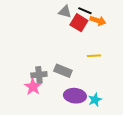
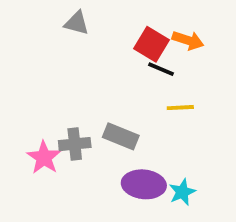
black line: (85, 11) -> (161, 69), moved
gray triangle: (65, 12) -> (77, 23), moved
pink star: (33, 87) -> (44, 157), moved

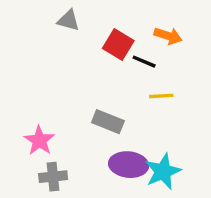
red square: (151, 44) -> (118, 44), moved
gray cross: (75, 144) -> (53, 177), moved
cyan star: (182, 192) -> (163, 171), size x1.5

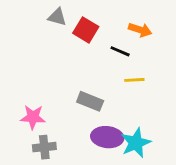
red square: (118, 44) -> (86, 30), moved
pink star: (39, 141) -> (33, 117), turned -30

